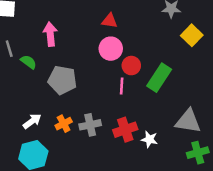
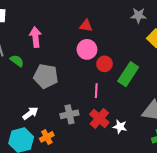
pink line: (122, 86) -> (96, 91), moved
white arrow: (32, 121) -> (30, 113), moved
orange cross: (64, 124) -> (47, 137), moved
red cross: (125, 130) -> (99, 118), turned -30

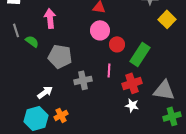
gray cross: (69, 114) -> (83, 80), moved
red cross: (99, 118) -> (132, 83), moved, turned 30

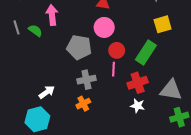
yellow square: (167, 19) -> (163, 24), moved, turned 30
green semicircle: (32, 41) -> (35, 31), moved
red circle: (117, 44) -> (117, 50), moved
gray pentagon: (60, 56) -> (79, 47), moved
orange cross: (61, 115) -> (83, 104), moved

